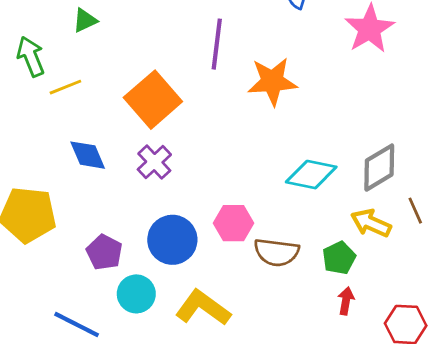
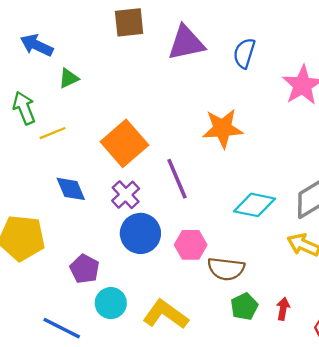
purple line: (217, 44) -> (177, 179), moved, turned -30
blue circle: (172, 240) -> (140, 233), moved
green pentagon: (339, 258) -> (244, 306), moved

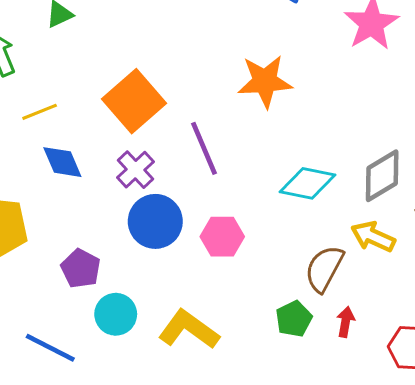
yellow line: (53, 133) -> (40, 112), moved
brown semicircle: (226, 269) -> (324, 269), moved, turned 111

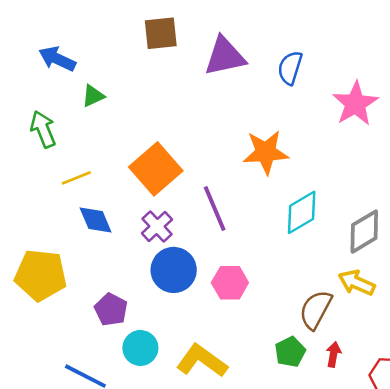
cyan diamond: (308, 183) -> (302, 212), moved, turned -42

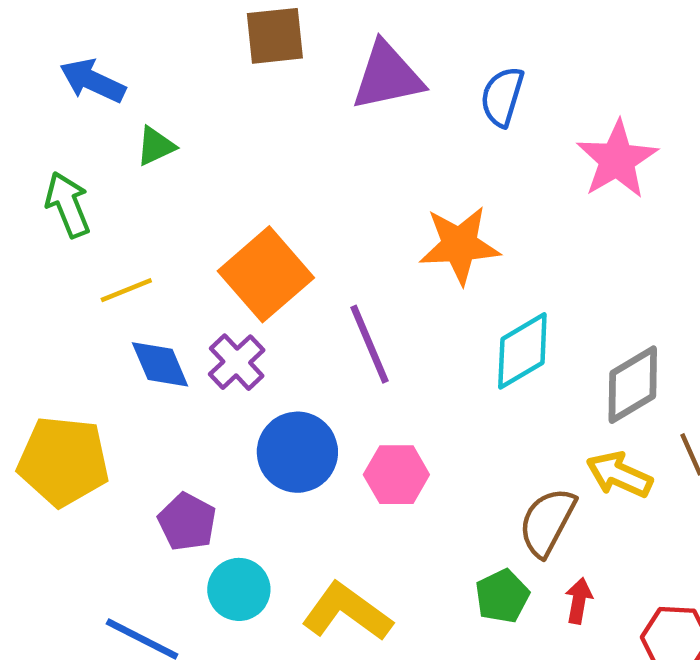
purple cross: (157, 226) -> (237, 362), moved

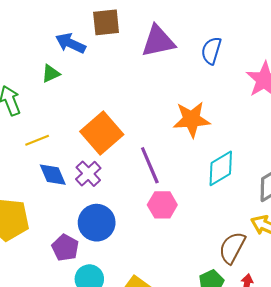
blue arrow: (93, 81) -> (71, 43), moved
blue circle: (297, 452) -> (97, 223), moved
pink hexagon: (396, 475) -> (162, 205), moved

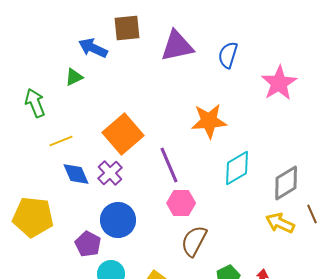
brown semicircle: (232, 248) -> (194, 241), moved

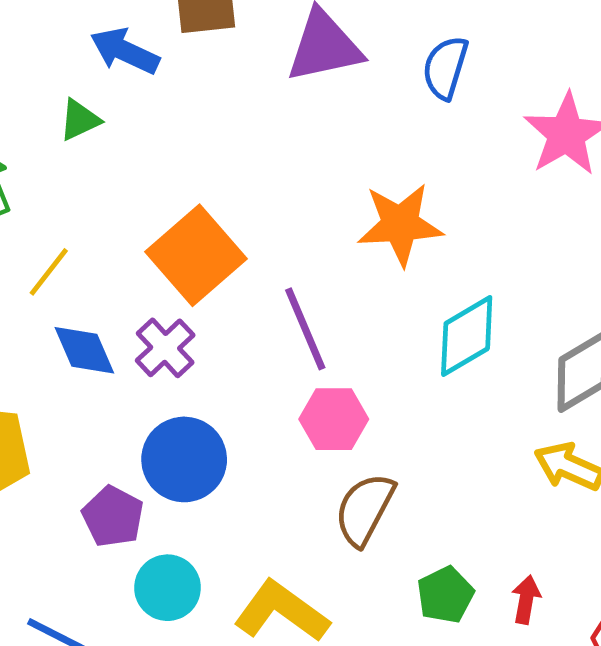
yellow line: (61, 141) -> (49, 272), turned -30

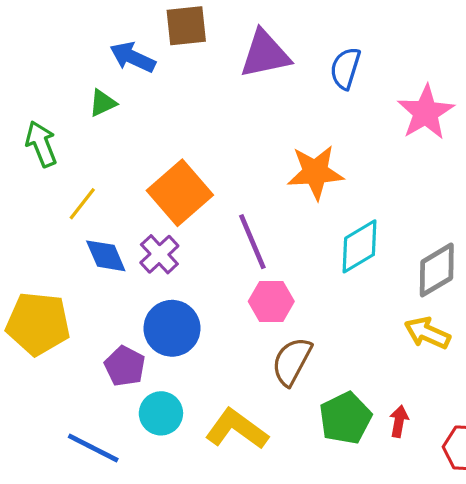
green pentagon: (445, 595) -> (345, 418), size x1.4

